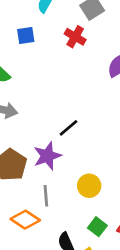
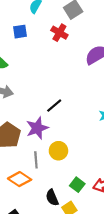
yellow circle: (89, 186) -> (58, 151), moved

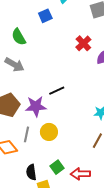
blue square: (20, 32) -> (45, 16), turned -32
red cross: (59, 33) -> (83, 43), moved

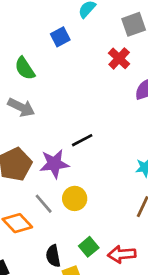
red cross: (83, 43) -> (119, 58), moved
gray line: (27, 134) -> (44, 204), turned -49

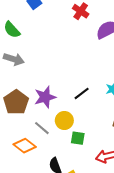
black line: (82, 140) -> (82, 93), moved
green square: (89, 247) -> (78, 138), moved, turned -32

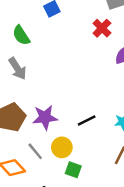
gray arrow: (14, 59) -> (17, 69), turned 30

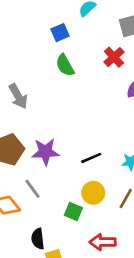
green semicircle: (21, 35) -> (65, 65), moved
yellow circle: (62, 147) -> (93, 193), moved

